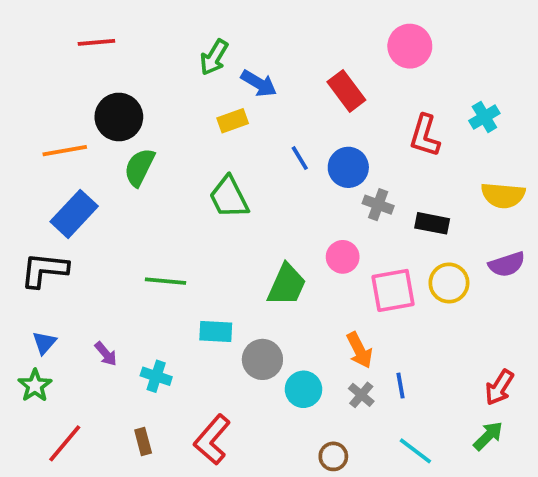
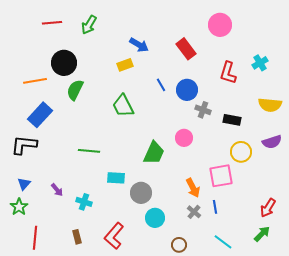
green arrow: (214, 57) -> (89, 25), moved
pink square: (393, 290) -> (221, 176), moved
cyan circle: (304, 389) -> (155, 218), moved
red line: (65, 443) -> (35, 238), turned -35

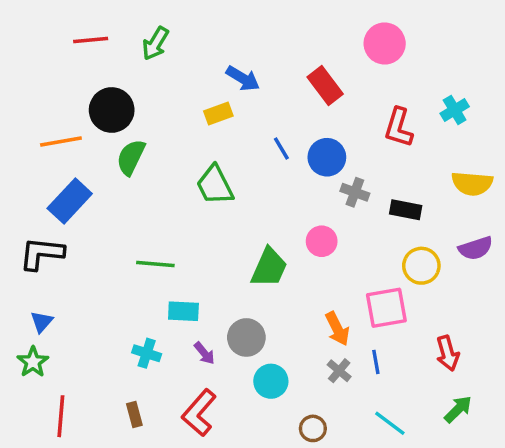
cyan rectangle: (116, 178) -> (183, 311), moved
purple arrow: (57, 190) -> (204, 353), moved
red arrow: (268, 208) -> (448, 353), moved, turned -48

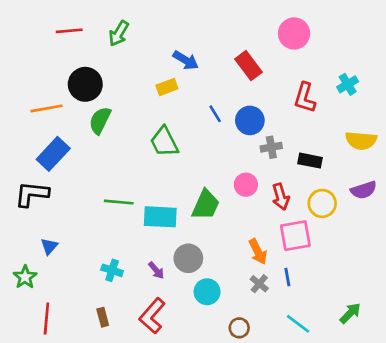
gray cross: (355, 192) -> (271, 147), turned -30
cyan rectangle: (183, 311) -> (160, 217), moved, size x1.4
blue triangle: (42, 322) -> (49, 246), moved
red arrow: (448, 353) -> (281, 197), moved

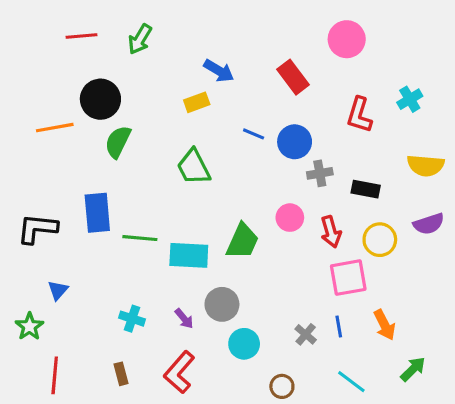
blue line: (215, 114) -> (254, 134), turned -36
blue rectangle: (53, 154) -> (97, 213), moved, turned -48
orange arrow: (258, 252) -> (385, 325), moved

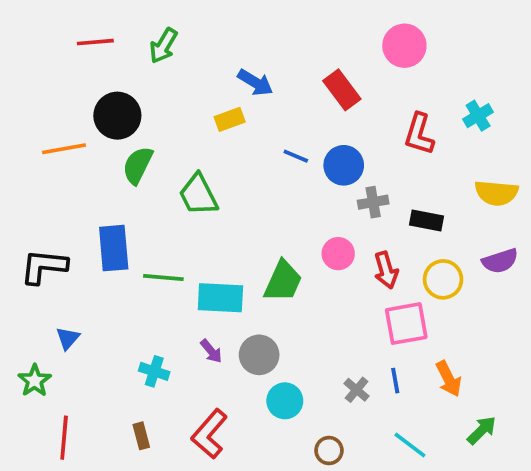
green trapezoid: (194, 167) -> (198, 195), moved
purple arrow: (184, 319) -> (211, 351), moved

